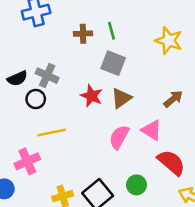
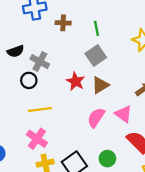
brown cross: (83, 34) -> (63, 23), moved
gray square: (113, 63) -> (96, 55), turned 30
black semicircle: (17, 78) -> (16, 51), moved
pink cross: (27, 161) -> (37, 139), moved, turned -36

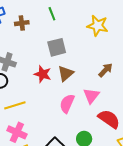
green line: (96, 28) -> (52, 14), moved
gray square: (96, 55) -> (57, 47), turned 30
pink triangle: (123, 114) -> (91, 96), turned 42

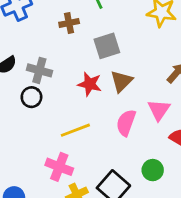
brown cross: (22, 23) -> (69, 23), moved
yellow line: (15, 105) -> (75, 130), moved

